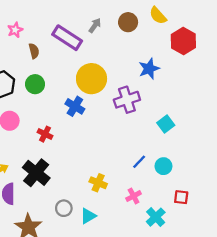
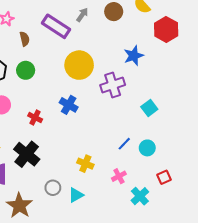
blue cross: (75, 106) -> (69, 105), moved
red square: (181, 197) -> (164, 177), turned -32

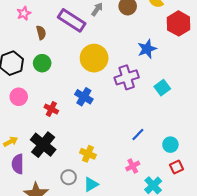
cyan square: (149, 108) -> (162, 88), moved
cyan circle: (147, 148) -> (170, 145), moved
yellow cross: (85, 164) -> (88, 154), moved

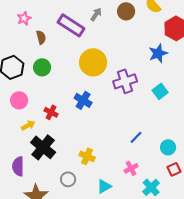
blue star: (147, 49) -> (158, 53), moved
yellow arrow: (11, 142) -> (28, 125), moved
cyan triangle: (91, 184) -> (104, 186), moved

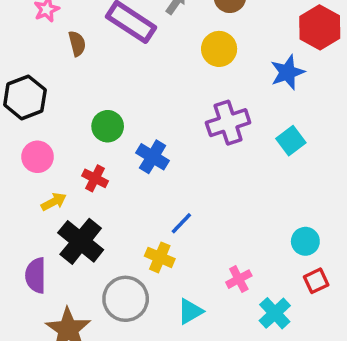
yellow circle: (93, 62) -> (219, 49), moved, size x0.7
green circle: (42, 67) -> (108, 126), moved
blue line: (136, 137) -> (181, 223), moved
gray circle: (68, 179) -> (126, 299), size x1.6

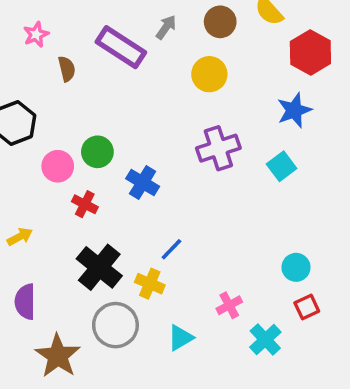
blue star: (287, 72) -> (294, 110), moved
pink circle: (38, 157) -> (58, 166), moved
yellow arrow: (54, 202) -> (20, 237), moved
black cross: (81, 241) -> (99, 267), moved

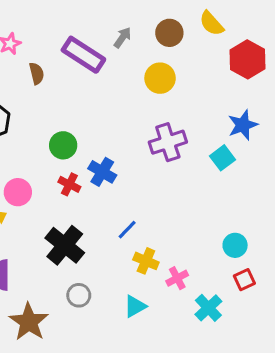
blue star: (294, 110) -> (243, 125), moved
pink circle: (58, 166) -> (18, 192), moved
red cross: (85, 204) -> (69, 184), moved
yellow cross: (150, 284) -> (146, 261), moved
gray circle: (115, 325) -> (79, 295), size x0.6

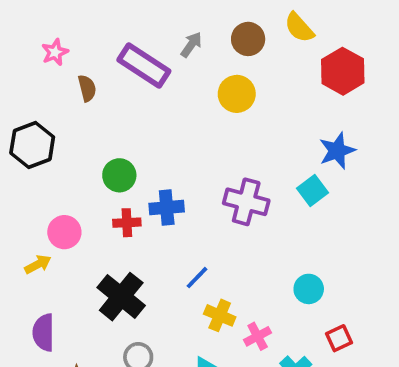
purple cross: (168, 142) -> (246, 202), moved, turned 33
blue cross: (102, 172) -> (167, 208), turned -36
red cross: (69, 184) -> (127, 223), turned -30
cyan circle: (235, 245) -> (309, 289), moved

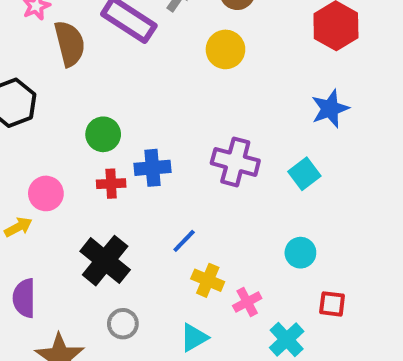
brown semicircle: (87, 88) -> (70, 44), size x1.6
cyan square: (312, 190) -> (304, 174), moved
red square: (339, 338) -> (332, 304), turned 32

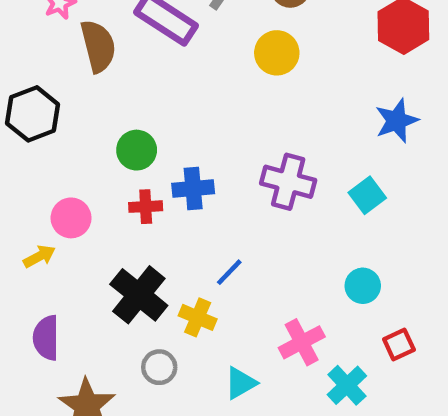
yellow cross: (208, 280) -> (198, 317), moved
pink cross: (247, 302) -> (302, 342), size x1.4
red square: (332, 304) -> (399, 345), turned -32

